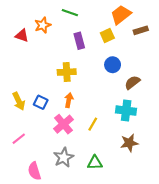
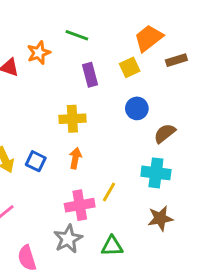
pink cross: (64, 124) -> (80, 205), moved, turned 30

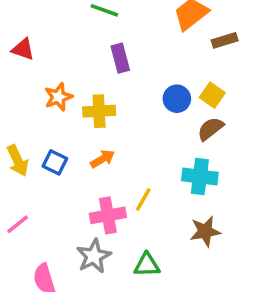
orange star: (39, 53) -> (58, 97), moved
yellow square: (130, 67) -> (212, 95), moved, turned -30
orange arrow: (75, 158) -> (103, 159), turned 48

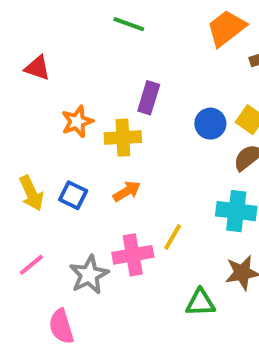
purple rectangle: (120, 58) -> (149, 98), moved, turned 32
gray star: (94, 256) -> (89, 275), moved
green triangle: (147, 265) -> (200, 303), moved

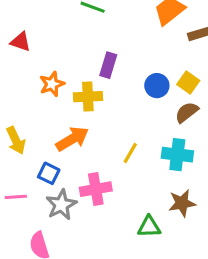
orange arrow: (127, 191) -> (72, 139), moved, size x1.5
blue square: (73, 195) -> (49, 173), moved
yellow line: (173, 237) -> (130, 153), moved
pink line: (31, 265) -> (16, 197), turned 35

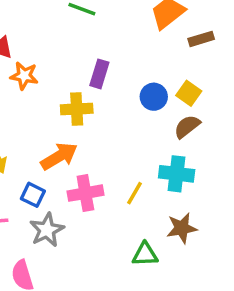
orange star: (52, 84) -> (24, 76), moved, turned 30
yellow line: (130, 153) -> (134, 193), moved
pink cross: (96, 189) -> (85, 193), moved

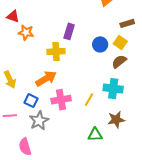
brown rectangle: (201, 39) -> (127, 23), moved

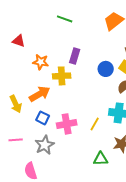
orange star: (26, 32) -> (41, 62), moved
orange arrow: (46, 79) -> (40, 94), moved
blue square: (31, 101) -> (43, 118), moved

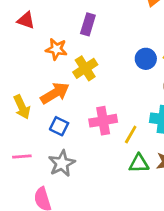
purple rectangle: (75, 56) -> (88, 24), moved
yellow cross: (62, 76) -> (85, 68), turned -30
pink cross: (67, 124) -> (103, 121), moved
green triangle: (101, 159) -> (139, 163), moved

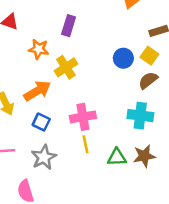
yellow line: (131, 134) -> (86, 144), moved, turned -42

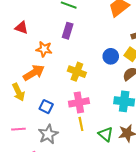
yellow cross: (66, 67) -> (77, 72), moved, turned -36
orange arrow: (37, 91) -> (34, 73), moved
green triangle: (117, 157) -> (106, 134), turned 42

